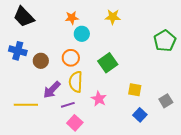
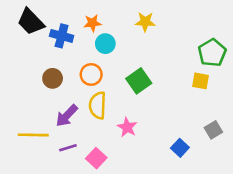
blue cross: (18, 51) -> (62, 36), moved
yellow square: (135, 90) -> (200, 81), moved
purple line: (68, 105) -> (68, 148), moved

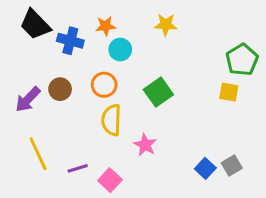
purple arrow: (67, 116) -> (28, 99), moved
gray square: (213, 130) -> (232, 165), moved
yellow line: (33, 135) -> (38, 154), turned 64

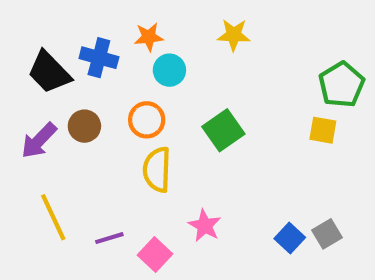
black trapezoid: (35, 25) -> (49, 72), moved
pink star: (145, 145) -> (205, 226), moved

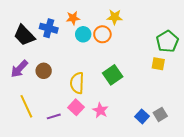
orange circle: (147, 120) -> (102, 34), moved
brown circle: (84, 126) -> (44, 71), moved
green square: (223, 130) -> (113, 75), moved
pink square: (155, 255) -> (76, 107), moved

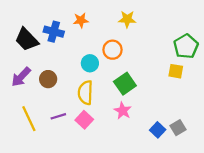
cyan circle: (83, 34) -> (90, 63), moved
orange circle: (102, 34) -> (112, 50), moved
pink star: (100, 110) -> (123, 111), moved
purple line: (54, 116) -> (58, 116), moved

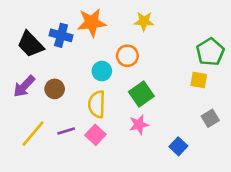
orange star: (81, 20) -> (92, 23), size x1.6
pink star: (123, 111) -> (139, 125), turned 30
yellow line: (29, 119) -> (33, 134), turned 65
gray square: (178, 128) -> (210, 118), moved

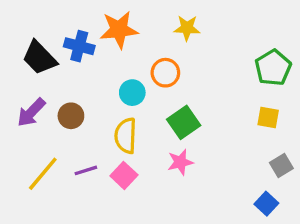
yellow square: (199, 80) -> (268, 117), moved
gray square: (210, 118) -> (281, 165), moved
blue square: (178, 146) -> (266, 204), moved

